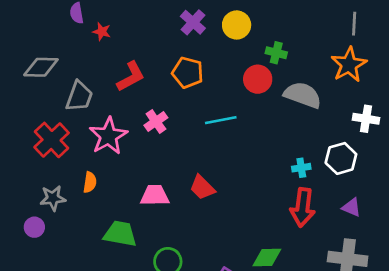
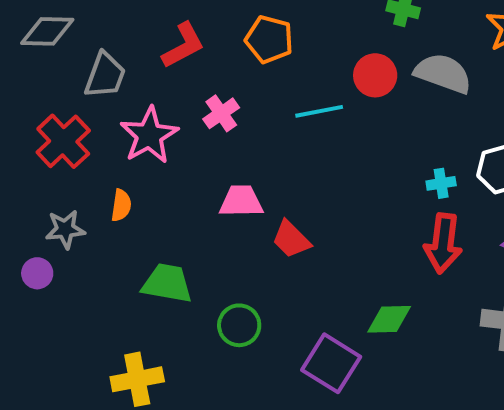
red circle: (258, 79) -> (375, 75), moved
red trapezoid: (202, 188) -> (291, 239), moved
pink trapezoid: (155, 195) -> (241, 201), moved

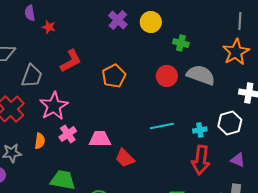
orange pentagon: (269, 39) -> (114, 76), moved, turned 30
cyan line: (319, 111) -> (162, 126), moved
pink cross: (221, 113) -> (68, 134), moved

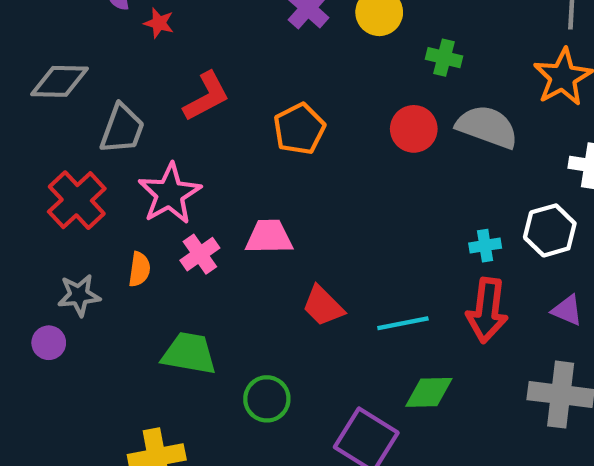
cyan line: (162, 126) -> (403, 323), moved
pink trapezoid: (100, 139) -> (269, 237), moved

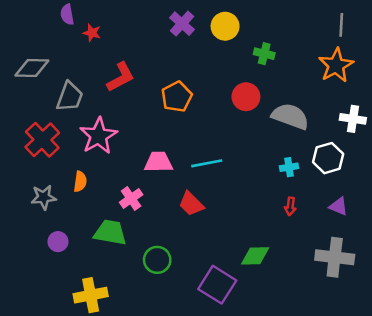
gray semicircle: (487, 127) -> (290, 116), moved
pink cross: (200, 254) -> (131, 199), moved
red arrow: (487, 310) -> (290, 206), size x0.5
cyan line: (403, 323) -> (207, 163), moved
purple circle: (49, 343) -> (58, 242), moved

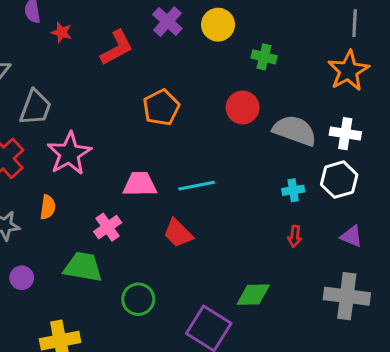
red L-shape: (121, 77) -> (117, 48), moved
white cross: (353, 119) -> (345, 134), moved

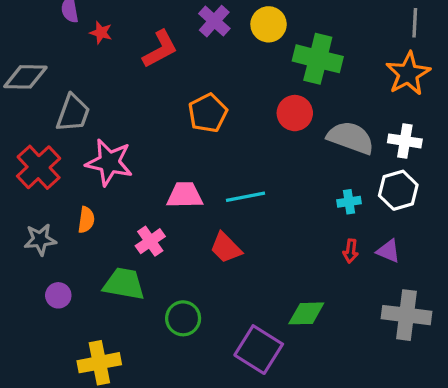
green cross: (264, 57) -> (318, 59), size x1.8
pink star: (69, 153) -> (109, 162), turned -30
purple triangle: (351, 236) -> (388, 251), moved

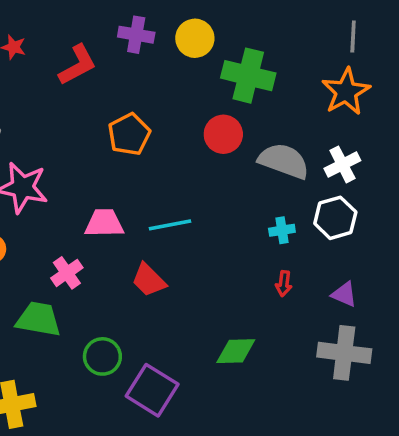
purple cross: (214, 21) -> (136, 35), turned -32
white cross: (405, 141) -> (342, 164), turned -36
purple triangle: (388, 251) -> (344, 294), moved
purple square: (259, 350) -> (152, 390), moved

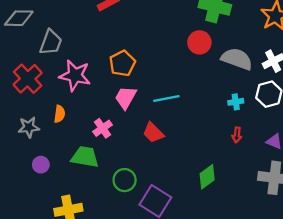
orange pentagon: (129, 134) -> (122, 63), moved
pink trapezoid: (104, 223) -> (126, 97), turned -60
green diamond: (236, 351) -> (207, 177), turned -35

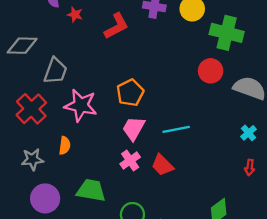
cyan cross: (236, 102) -> (249, 133), turned -32
pink cross: (103, 128) -> (130, 161), moved
purple circle: (41, 165) -> (45, 198), size x1.6

